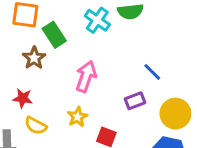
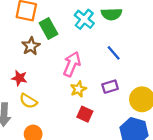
blue line: (152, 72) -> (114, 53), moved
yellow star: (77, 117) -> (78, 89), moved

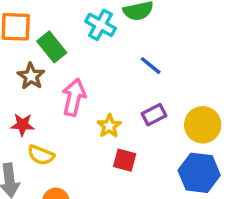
pink arrow: (72, 64) -> (74, 97), moved

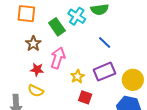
green rectangle: (52, 47) -> (57, 27), moved
purple rectangle: (154, 115) -> (104, 72), size x1.5
red star: (22, 125) -> (37, 70), moved

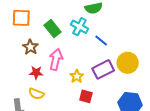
cyan cross: (77, 16) -> (79, 27), moved
yellow circle: (133, 80) -> (128, 63), moved

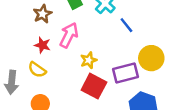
purple rectangle: (103, 69) -> (126, 73), moved
red square: (86, 96) -> (94, 86), size x1.5

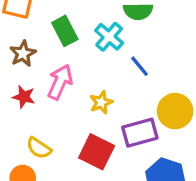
yellow star: (89, 60) -> (101, 102), moved
yellow semicircle: (37, 70) -> (39, 148), moved

